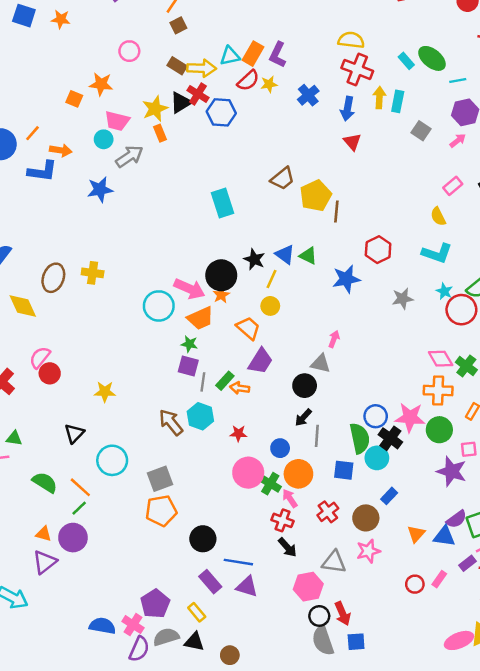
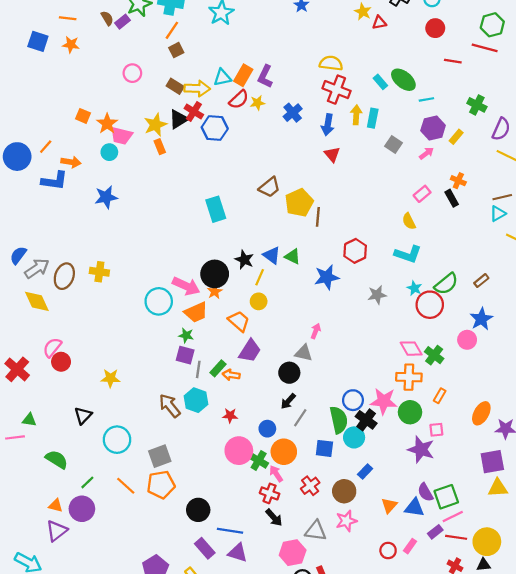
orange star: (101, 84) -> (107, 124), moved, turned 30
gray arrow: (129, 156) -> (37, 268), moved
gray line: (317, 436) -> (300, 418), turned 30
orange line: (80, 487) -> (126, 486), moved
purple semicircle: (457, 519) -> (425, 492), turned 96

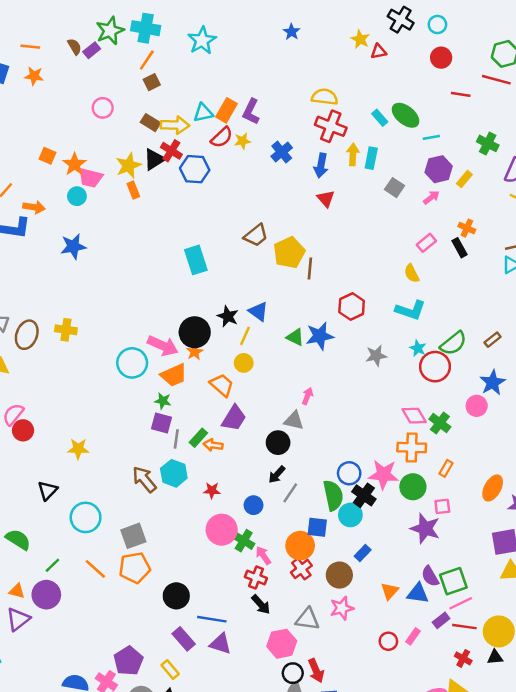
green triangle: (293, 256) -> (295, 337), moved
orange circle: (284, 452) -> (300, 546), moved

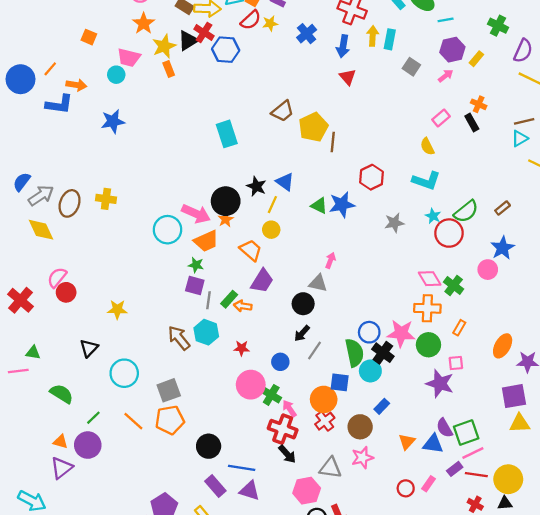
orange star: (75, 164) -> (144, 23), moved
red cross: (256, 577) -> (283, 429), size x1.4

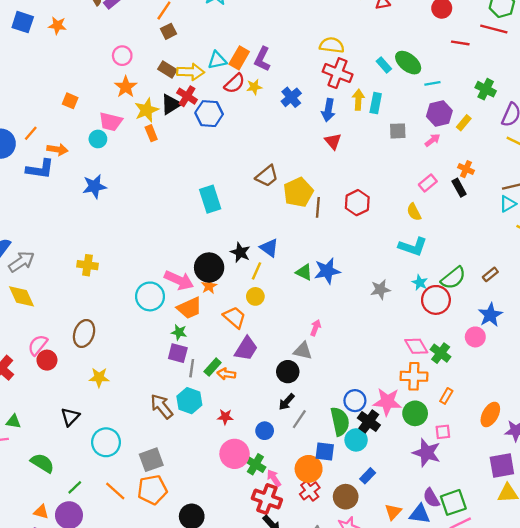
gray square: (411, 67) -> (398, 131), turned -36
red hexagon: (372, 177) -> (357, 203), moved
brown ellipse: (70, 203) -> (84, 333), moved

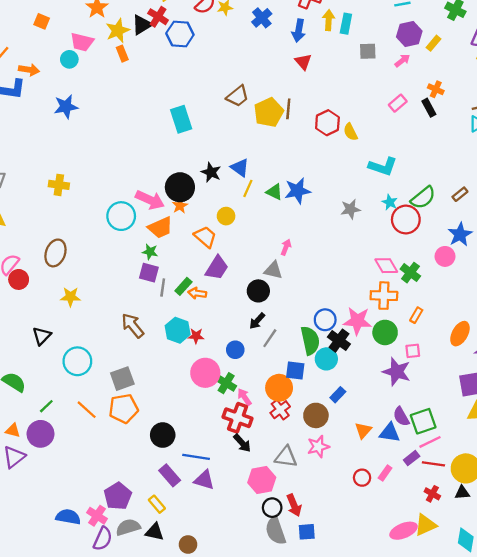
brown line: (318, 207) -> (288, 109), moved
yellow semicircle: (414, 212) -> (351, 132), moved
yellow line: (257, 271) -> (248, 188), moved
cyan hexagon: (189, 401) -> (178, 330), moved

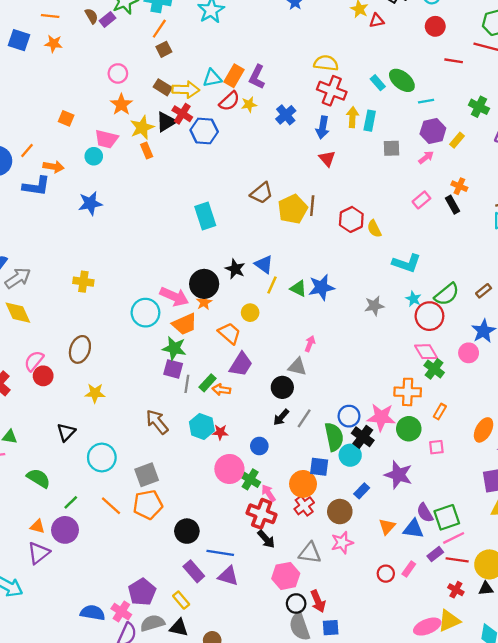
green star: (150, 252) -> (174, 348), size x1.5
pink diamond: (386, 266) -> (426, 352), moved
gray line: (270, 338) -> (304, 418), moved
purple star: (397, 372) -> (398, 475), moved

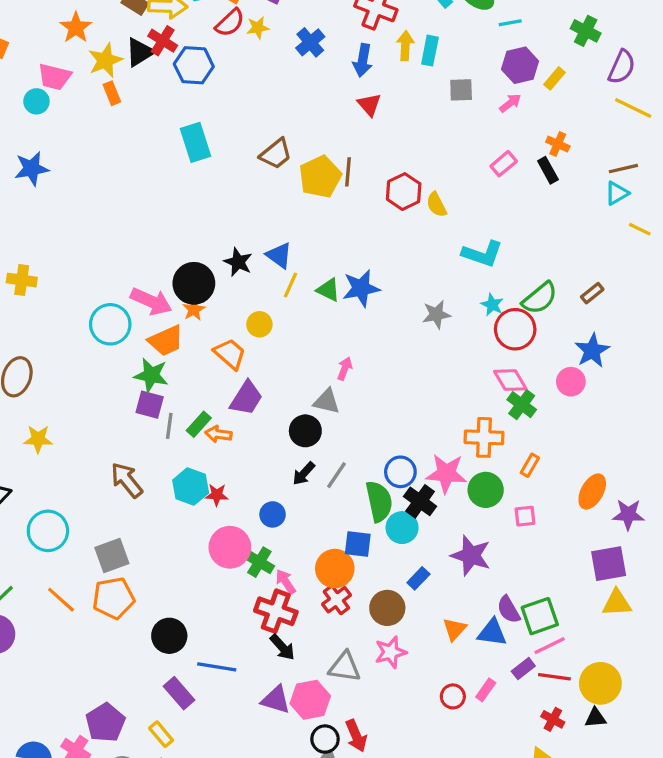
cyan rectangle: (205, 216) -> (195, 142), moved
purple triangle: (228, 576) -> (276, 700), moved

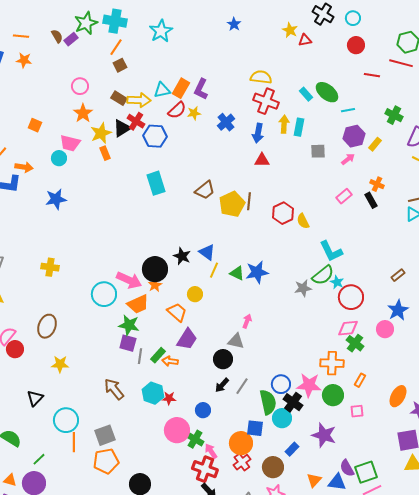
red triangle: (369, 105) -> (262, 160), turned -49
cyan L-shape: (482, 254) -> (331, 251), turned 45
green semicircle: (540, 298) -> (323, 275), moved
pink diamond: (510, 380) -> (348, 328), turned -65
orange line: (61, 600) -> (74, 442), moved, turned 48

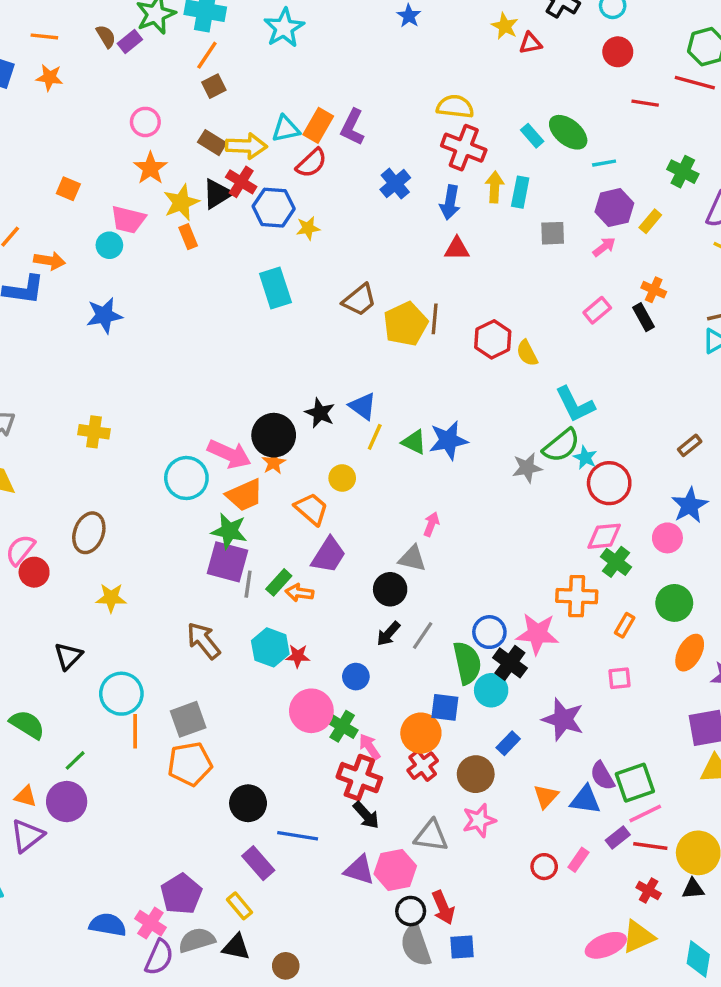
yellow star: (194, 113) -> (308, 228), moved
purple square: (128, 343) -> (228, 562), size x1.4
green circle: (333, 395) -> (674, 603), moved

